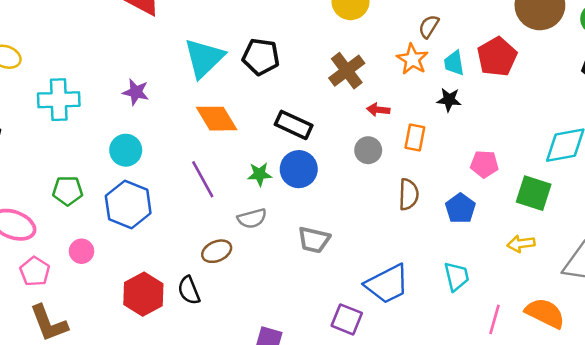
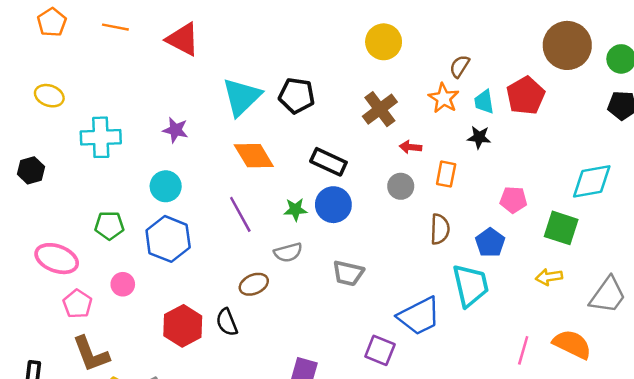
cyan trapezoid: (457, 276) -> (471, 285), moved, size x1.5

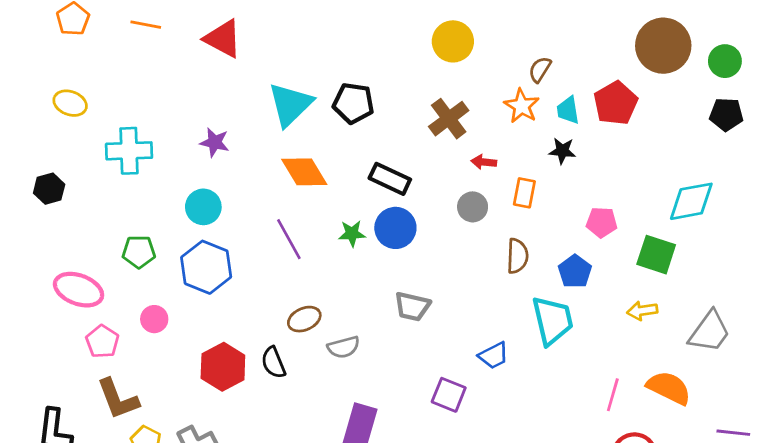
gray semicircle: (288, 252) -> (344, 347), moved
blue trapezoid: (419, 316) -> (494, 356), size x0.6

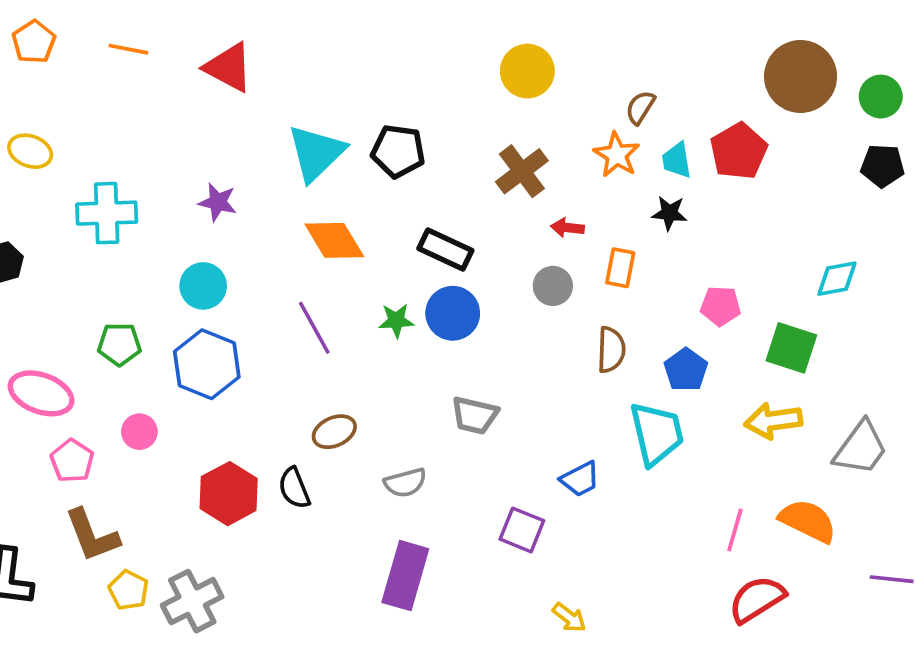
cyan diamond: (691, 201) -> (837, 279), size x0.7
yellow arrow: (642, 311) -> (773, 421), size x1.4
gray semicircle: (344, 347) -> (405, 483), moved

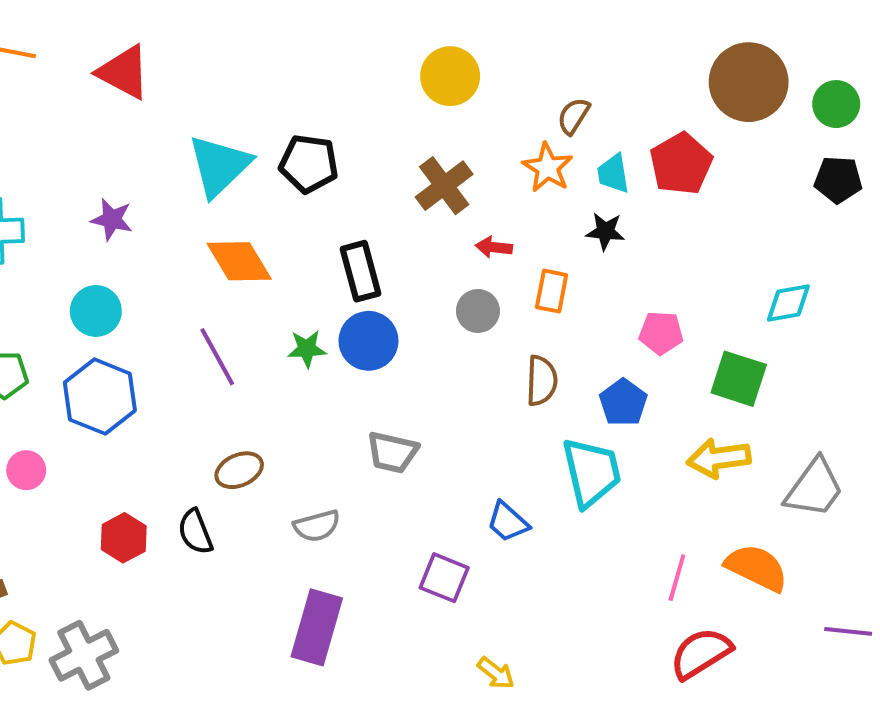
black rectangle: (445, 250) -> (361, 271), turned 50
blue trapezoid: (580, 479) -> (508, 522), turned 69
red hexagon: (229, 494) -> (124, 538), size x0.7

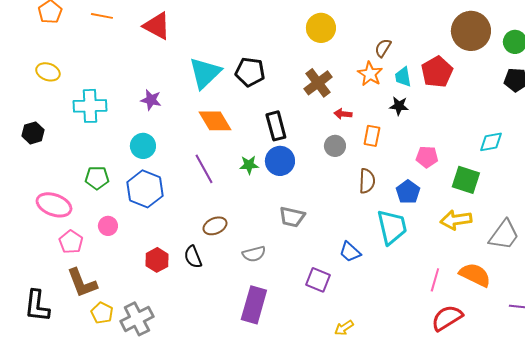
yellow arrow: (496, 673) -> (344, 328), turned 108

